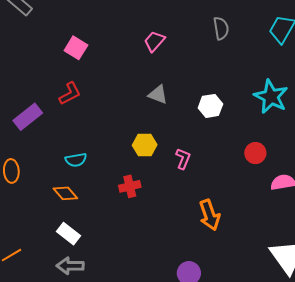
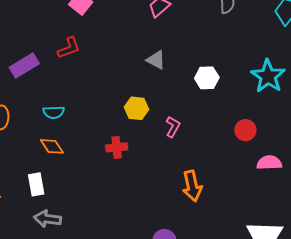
cyan semicircle: (76, 160) -> (54, 112), moved
white rectangle: (69, 234) -> (36, 184), moved, turned 35

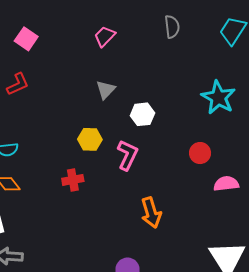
gray triangle: (156, 60) -> (106, 90), turned 50
white hexagon: (207, 78) -> (142, 114), moved
pink L-shape: (173, 127) -> (127, 155), size x1.4

